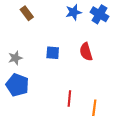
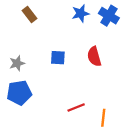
blue pentagon: (17, 85) -> (19, 93), turned -30
red line: (69, 98) -> (76, 108), turned 63

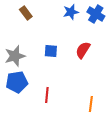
red semicircle: (94, 56) -> (83, 50), turned 48
gray star: (17, 63) -> (15, 56), size x1.5
red line: (76, 108) -> (47, 95), moved, turned -63

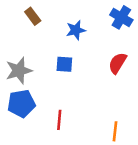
blue star: (71, 12) -> (76, 30), moved
red semicircle: (83, 50) -> (118, 63), moved

